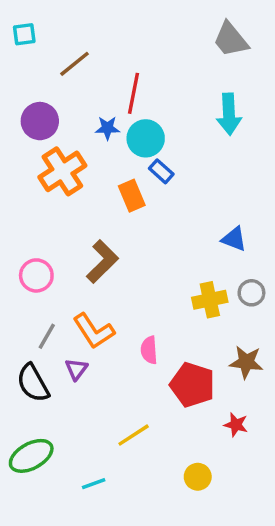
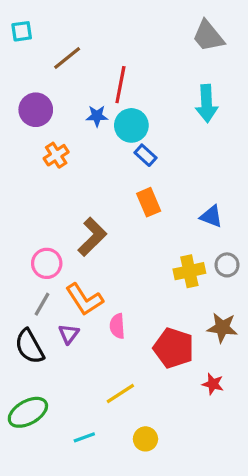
orange cross: (62, 171) -> (56, 155), size x0.6
orange rectangle: (132, 196) -> (149, 202), moved
pink circle: (36, 275) -> (47, 263), moved
pink semicircle: (149, 350) -> (117, 326), moved
yellow circle: (198, 477) -> (145, 439), moved

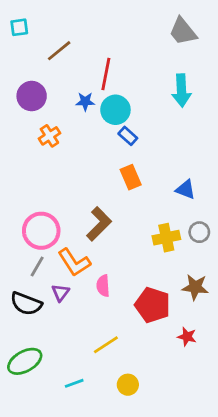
brown L-shape: (92, 237) -> (99, 224), moved
pink circle: (47, 263) -> (41, 231), size x1.4
black semicircle: (29, 346) -> (26, 304), turned -40

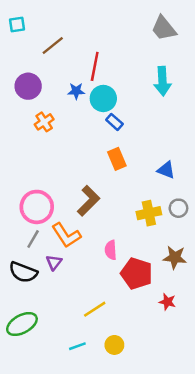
pink semicircle: (103, 286) -> (111, 250), moved
cyan line: (74, 383) -> (77, 346), moved

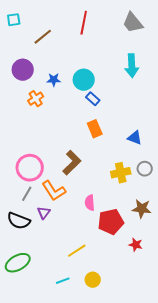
red line: (95, 66) -> (84, 23), moved
blue star: (76, 91) -> (54, 80), moved
red pentagon: (137, 273) -> (111, 222), turned -30

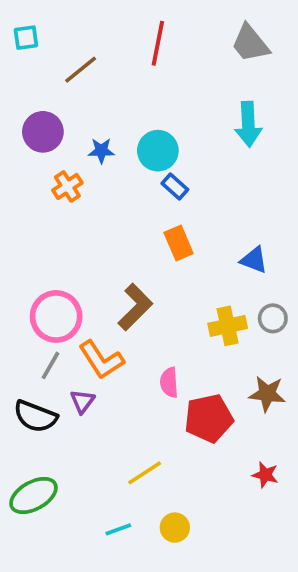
red star: (136, 245) -> (265, 475), moved

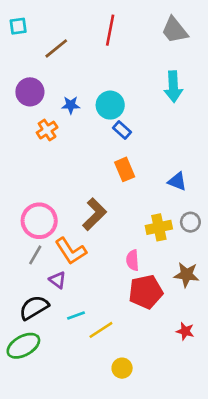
pink semicircle: (169, 382) -> (133, 260), moved
purple triangle: (82, 401) -> (58, 280), turned -30
black semicircle: (35, 416) -> (34, 308), moved, turned 128
cyan line: (118, 529) -> (76, 315), moved

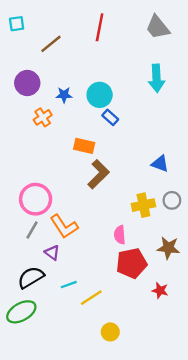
orange rectangle: (125, 169) -> (84, 146), moved, turned -54
brown L-shape: (94, 214) -> (98, 174), moved
red star: (185, 331) -> (160, 290), moved

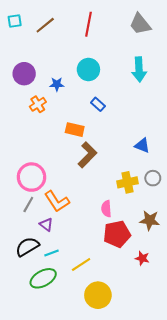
brown line: (51, 44) -> (45, 25), moved
cyan circle: (100, 95) -> (88, 69), moved
cyan line: (69, 285) -> (52, 253), moved
green ellipse: (21, 312) -> (43, 278), moved
yellow circle: (110, 332) -> (98, 295), size x1.6

